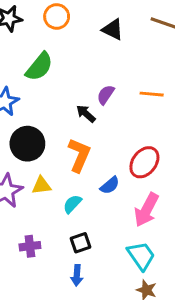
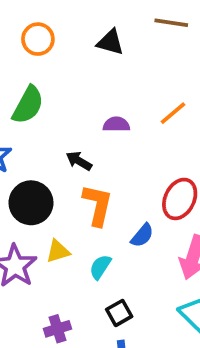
orange line: (152, 94) -> (173, 113), turned -35
purple semicircle: (106, 95) -> (116, 124), turned 66
black arrow: (86, 114) -> (79, 161), moved

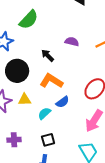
orange L-shape: (98, 205) -> (51, 81), turned -85
blue semicircle: (142, 235) -> (62, 102), moved

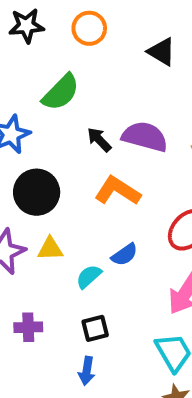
purple semicircle: (72, 42) -> (145, 137), size x1.6
black arrow: (48, 55) -> (99, 140), moved
orange L-shape: (51, 81) -> (117, 191), moved

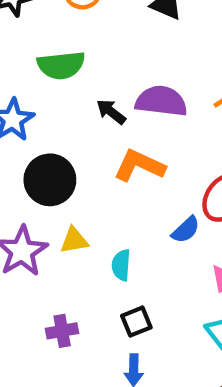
green semicircle: (61, 92) -> (61, 65), turned 48
blue semicircle: (125, 255) -> (186, 230), moved
cyan semicircle: (89, 276) -> (121, 265), turned -36

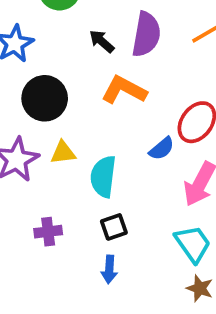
purple semicircle: (161, 101) -> (146, 34), turned 90
cyan semicircle: (121, 265) -> (103, 177), size x1.5

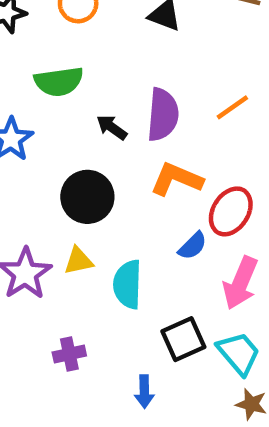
orange L-shape: (124, 90) -> (176, 179), moved
black circle: (45, 98) -> (87, 197), moved
black square: (114, 227) -> (183, 339), moved, size x1.4

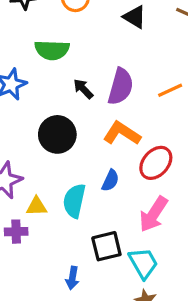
blue semicircle: (193, 246) -> (110, 181), moved, turned -30
yellow triangle: (78, 261) -> (37, 206), moved
purple cross: (69, 354) -> (16, 232), moved

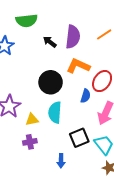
black circle: (57, 134) -> (51, 82), moved
blue semicircle: (110, 181) -> (86, 96), moved
purple cross: (16, 232) -> (30, 142), moved

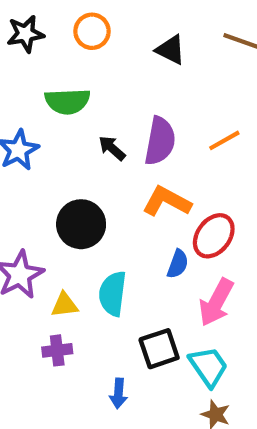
black circle: (51, 82) -> (81, 224), moved

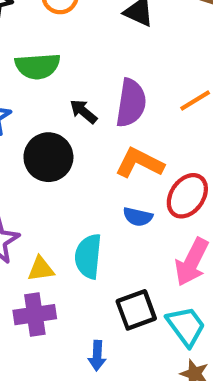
black circle: (81, 224) -> (48, 157), moved
blue semicircle: (178, 264) -> (138, 217), moved, turned 84
purple cross: (57, 350) -> (35, 315), size x1.4

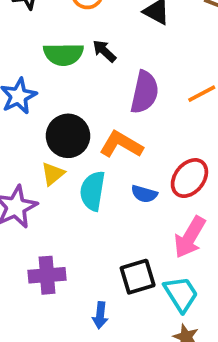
black arrow: (83, 111) -> (104, 51), moved
orange L-shape: (140, 163) -> (121, 144), moved
cyan semicircle: (88, 256) -> (93, 191), moved
yellow triangle: (41, 269) -> (53, 174), moved, turned -35

